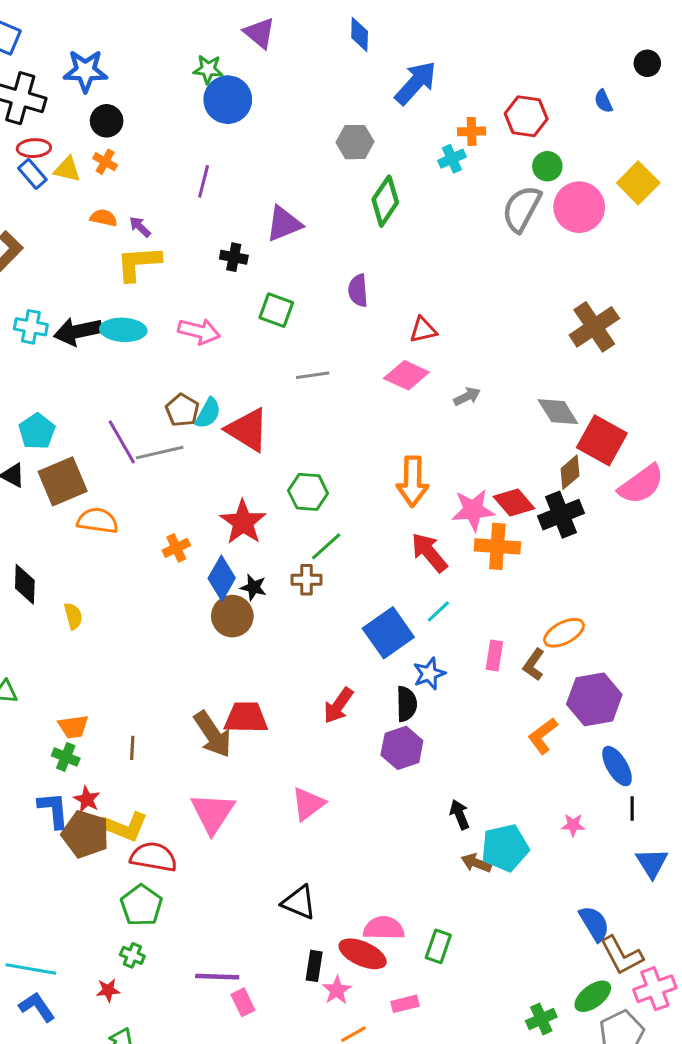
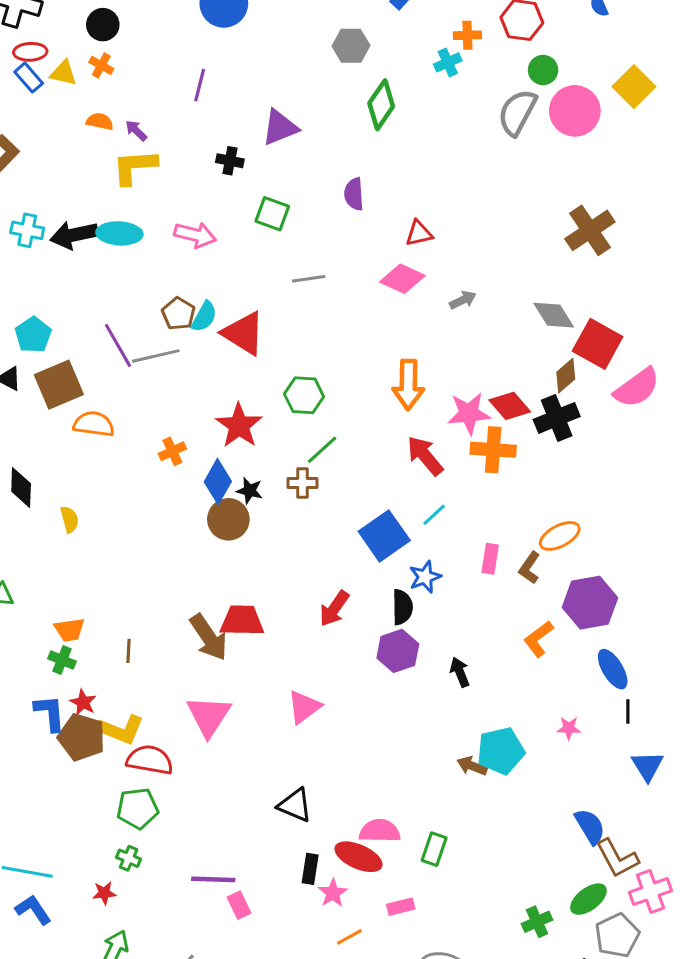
black arrow: (460, 815) -> (460, 672), moved
green pentagon: (141, 905) -> (138, 808), turned 30

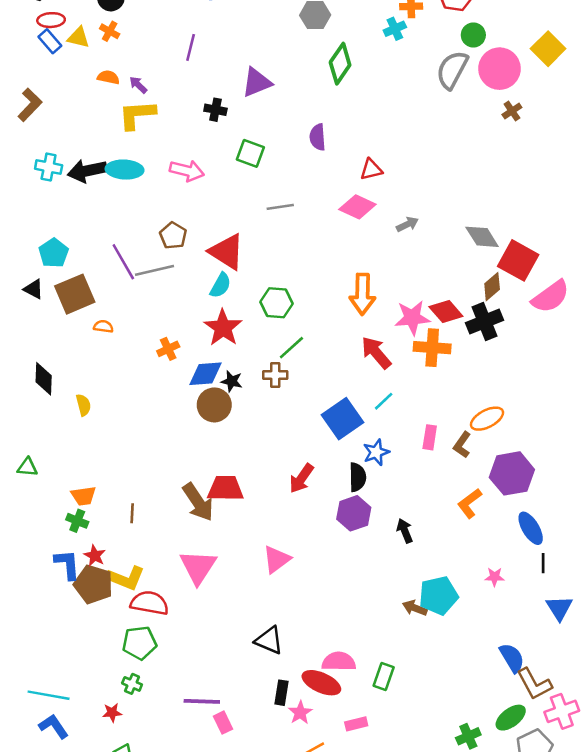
brown cross: (590, 230) -> (512, 111), moved, size x0.5
cyan semicircle: (204, 317) -> (220, 285), moved
orange semicircle: (94, 424) -> (103, 326), size x0.6
blue diamond: (218, 482) -> (206, 374), turned 56

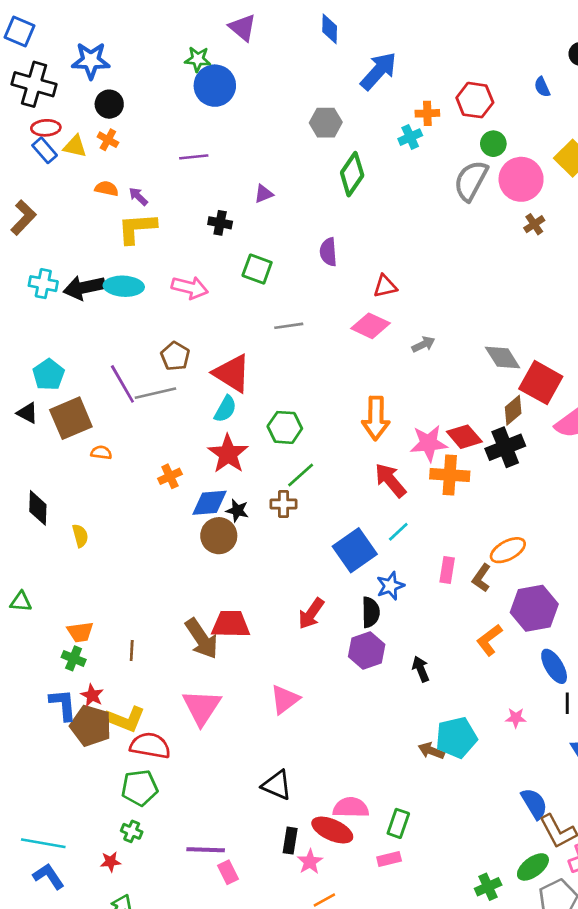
purple line: (191, 47) -> (194, 157), turned 70
purple triangle: (257, 82) -> (264, 194), size x0.6
pink rectangle: (356, 724) -> (389, 859), moved

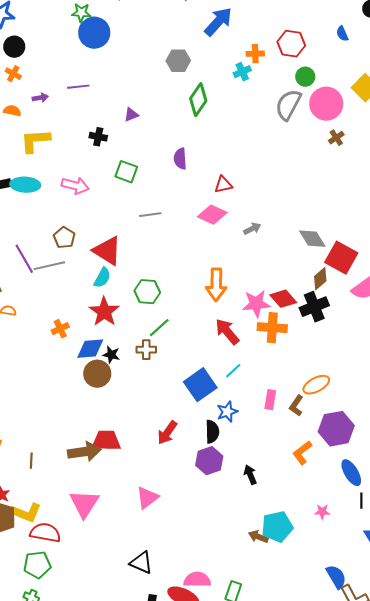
purple arrow: (138, 196) -> (40, 98), moved, turned 126
brown arrow: (202, 639) -> (84, 452), turned -64

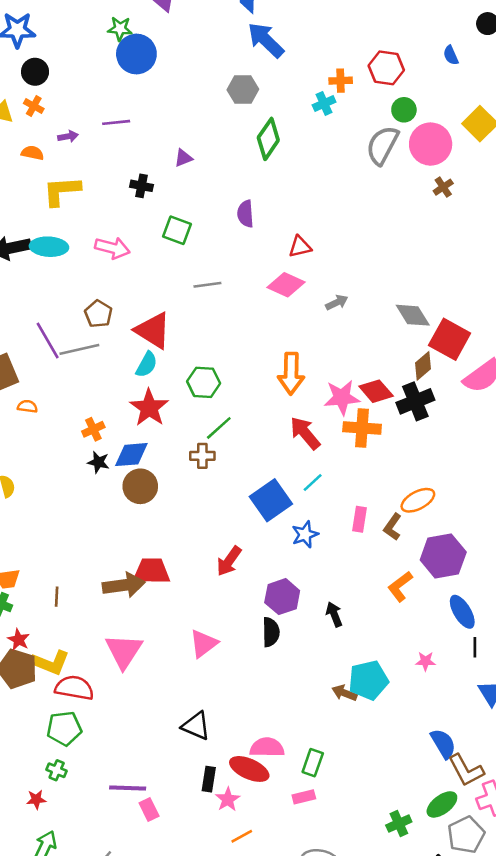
blue arrow: (218, 22) -> (266, 40), moved, turned -88
black star: (111, 355) -> (98, 462), moved
black semicircle: (212, 432) -> (271, 632), moved

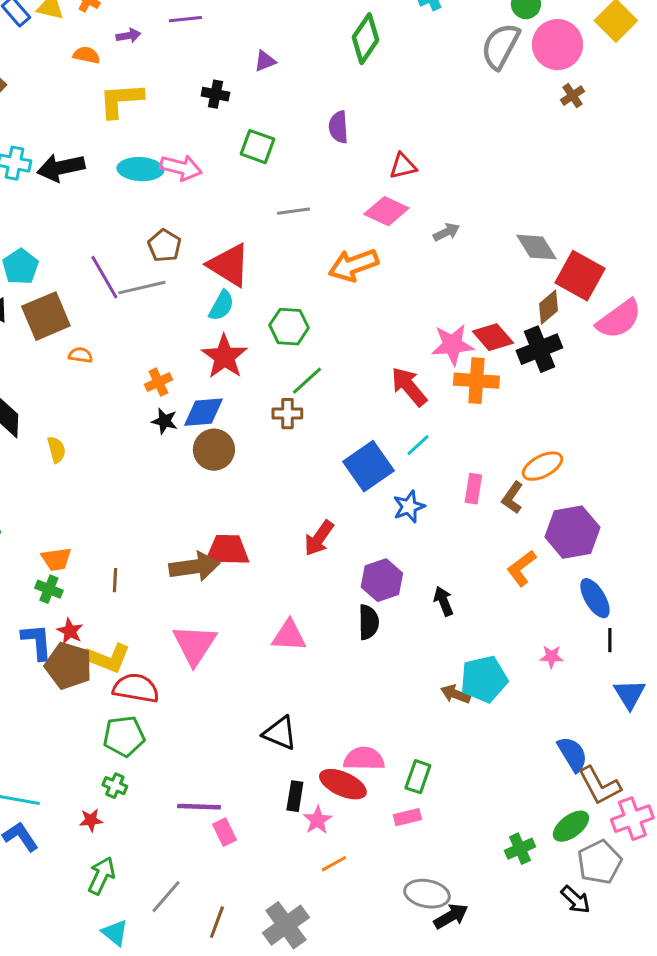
cyan ellipse: (49, 247) -> (140, 169), moved
orange arrow: (291, 373) -> (353, 265), moved, turned 69
pink triangle: (204, 643) -> (289, 636), turned 40

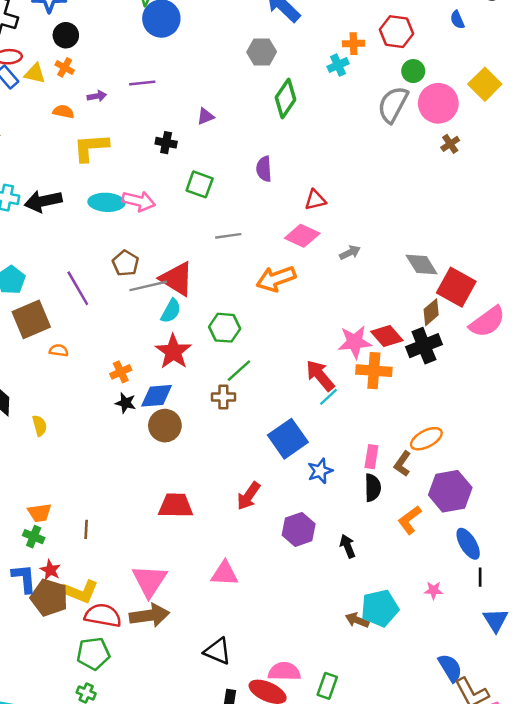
gray line: (142, 288) -> (148, 286), moved
cyan line: (418, 445) -> (328, 397), moved
brown arrow: (194, 567) -> (149, 615), moved
black semicircle: (368, 622) -> (373, 488), moved

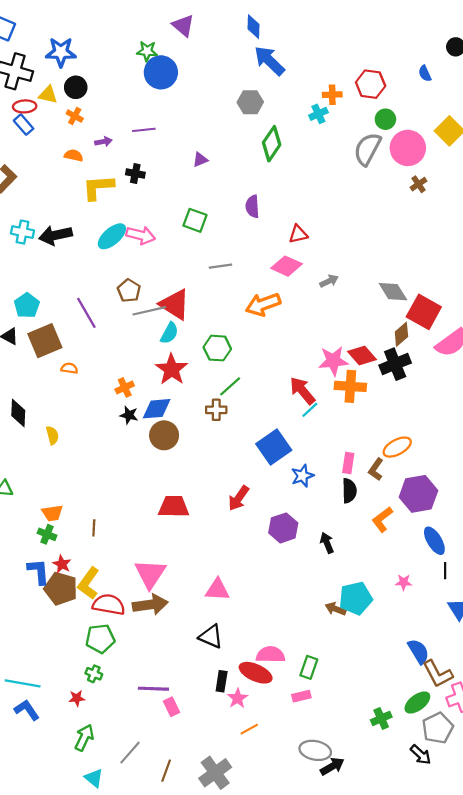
yellow triangle: (35, 73) -> (48, 95), moved
black cross: (166, 143) -> (135, 173), moved
cyan ellipse: (106, 202) -> (112, 236), turned -44
pink triangle: (225, 574) -> (217, 590), moved
yellow L-shape: (80, 592) -> (88, 583), turned 104

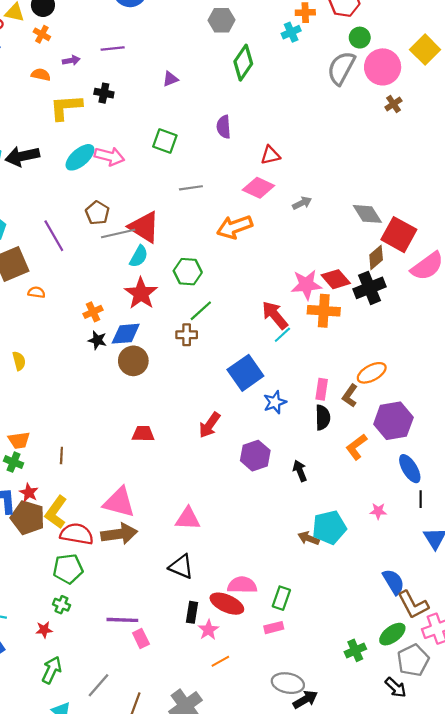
red trapezoid: (174, 507) -> (143, 434), size x0.7
pink triangle: (150, 574) -> (119, 502), turned -48

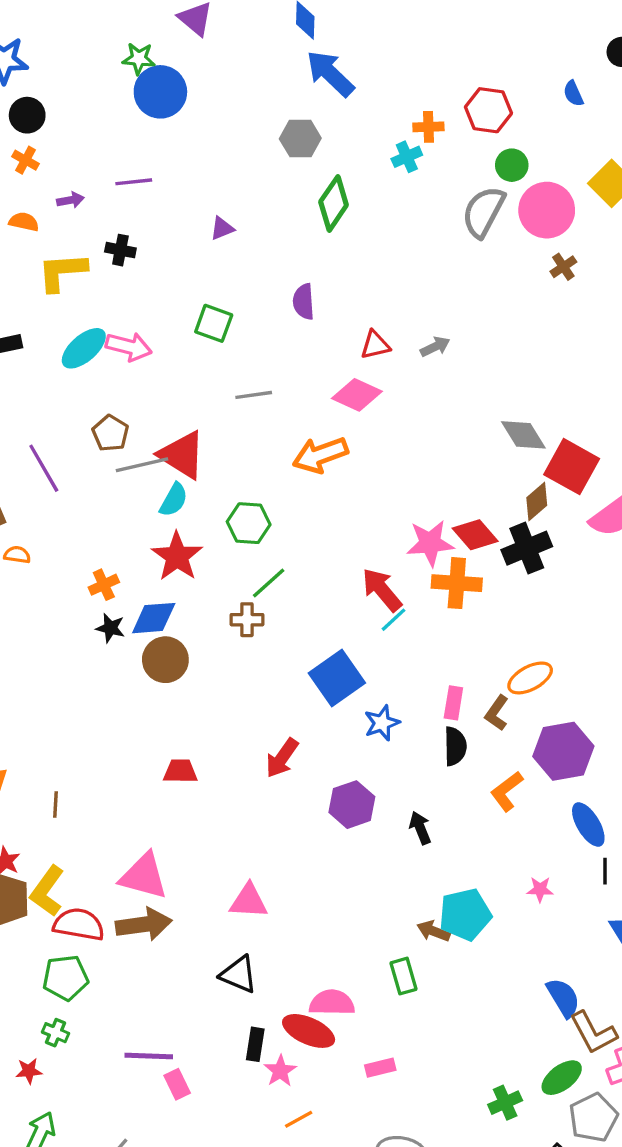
gray arrow: (302, 203) -> (435, 347), moved
green rectangle: (281, 598) -> (403, 976), moved, turned -35

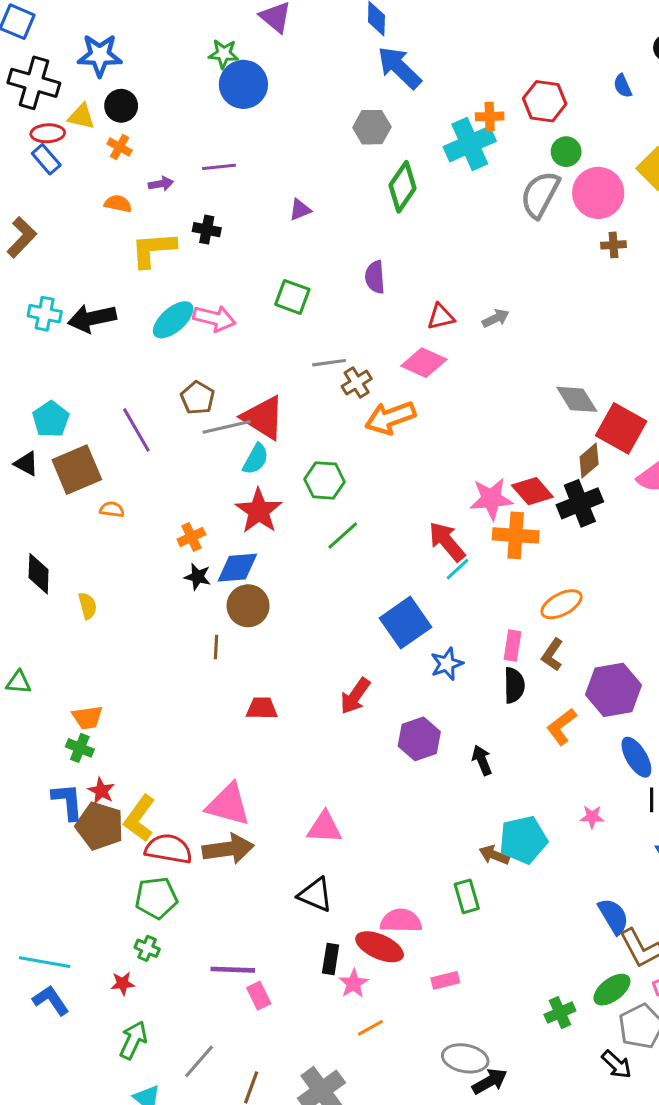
cyan cross: (407, 157) -> (470, 144), size x1.8
brown cross: (563, 267) -> (613, 245), turned 30
brown cross: (247, 620) -> (357, 383), moved, turned -32
orange ellipse: (530, 678) -> (561, 604), moved
brown line: (55, 805) -> (216, 647), moved

